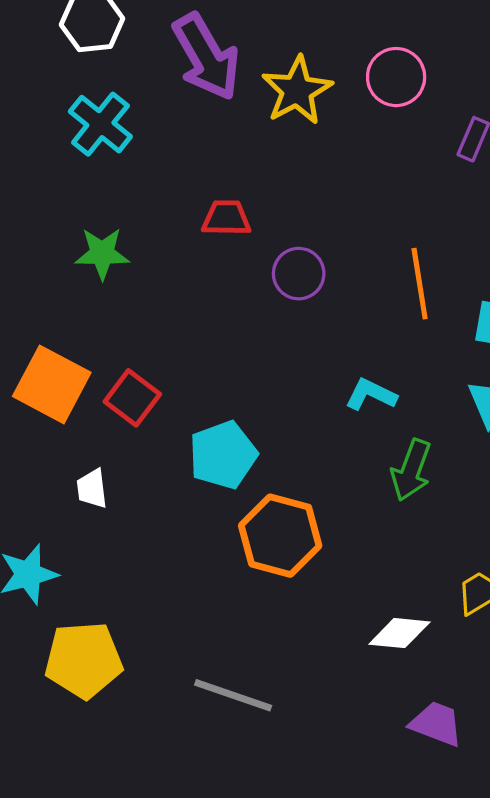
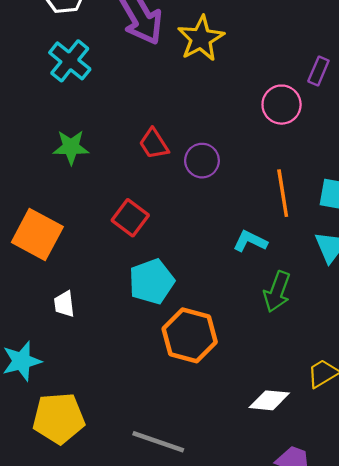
pink circle: (396, 77) -> (282, 105), moved
red trapezoid: (226, 218) -> (154, 144), moved, turned -124
orange line: (420, 284) -> (283, 193), moved
red square: (132, 398) -> (130, 218), moved

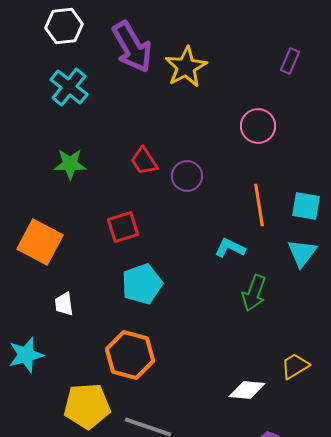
purple rectangle: (318, 71) -> (290, 61), moved
red square: (130, 218) -> (123, 227), turned 36
orange hexagon: (190, 335) -> (130, 355), moved
yellow pentagon: (59, 418) -> (87, 406), moved

